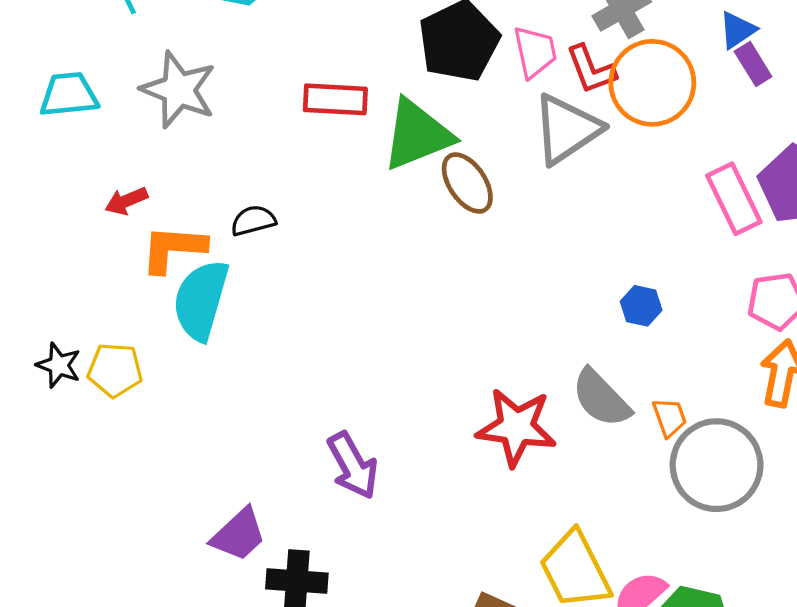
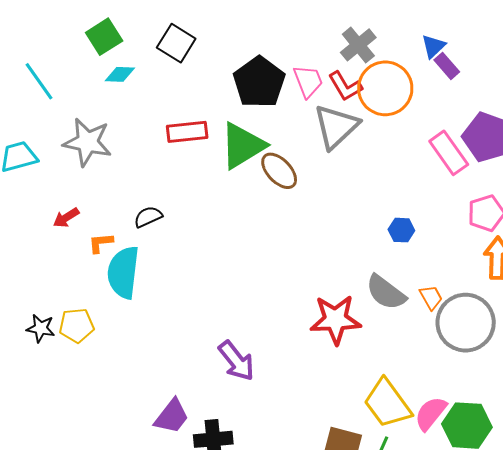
orange L-shape: (173, 249) -> (101, 243), size x0.6

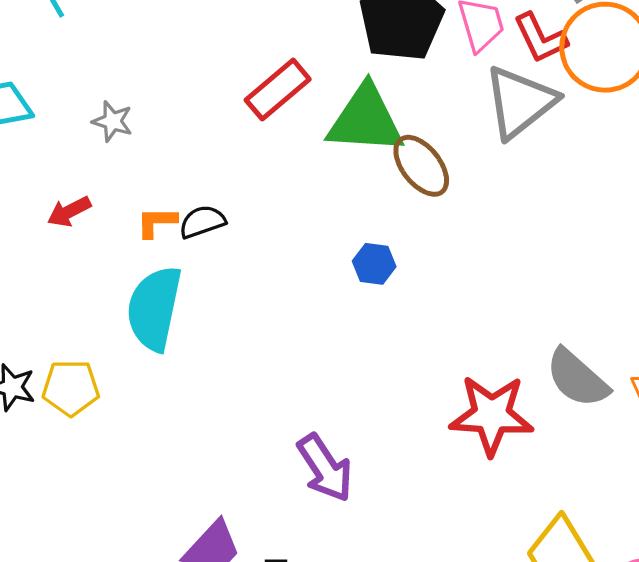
red rectangle: (187, 132) -> (278, 90), turned -39
gray star: (87, 142) -> (113, 121), moved, size x0.5
green triangle: (243, 146) -> (365, 120), turned 30
blue hexagon: (401, 230) -> (374, 264), moved
orange L-shape: (101, 243) -> (157, 222), moved

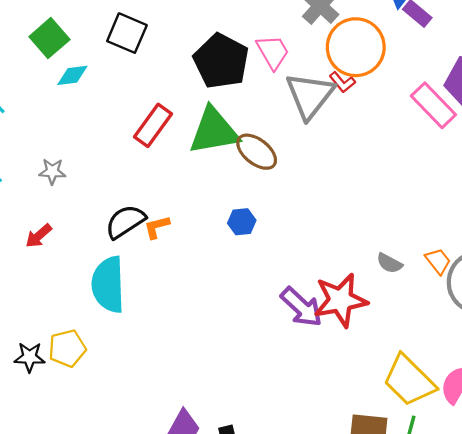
red L-shape: (540, 38) -> (342, 82), moved, size x0.7
orange L-shape: (157, 222) -> (157, 227), moved
black semicircle: (202, 222) -> (125, 222), size x1.4
gray semicircle: (577, 378) -> (389, 263), size x0.6
purple arrow: (325, 468) -> (301, 307), moved

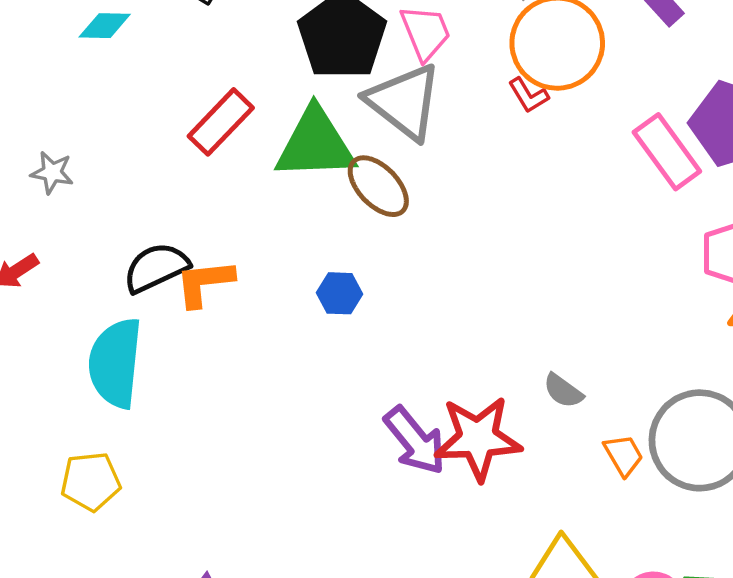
gray triangle: (310, 96) -> (404, 102), moved, turned -38
orange L-shape: (157, 227) -> (204, 283), size x1.4
orange trapezoid: (438, 261) -> (623, 455), moved
yellow pentagon: (67, 348) -> (91, 481), moved

